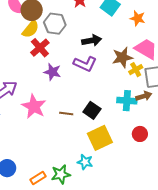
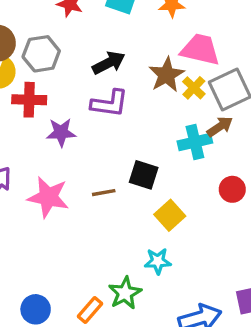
red cross: (40, 48) -> (29, 100), turned -30
yellow square: (100, 138) -> (170, 215), size x0.7

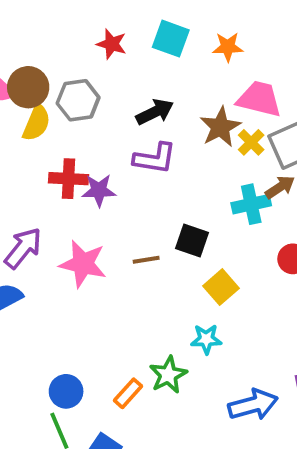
red cross: (29, 100) -> (68, 179), moved

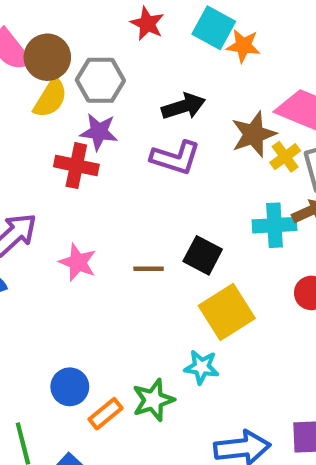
orange star: (228, 47) -> (243, 46), moved
purple star: (99, 190) -> (99, 132), moved
pink star: (83, 264) -> (78, 262), size x0.7
yellow square: (221, 287) -> (227, 312), size x1.4
blue circle: (66, 391) -> (70, 387), moved

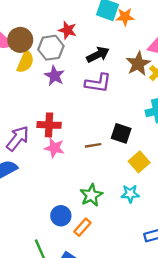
red star: (147, 24) -> (68, 30), moved
purple star: (99, 132) -> (54, 76), turned 30
red cross: (76, 166) -> (49, 125), moved
yellow square: (227, 312) -> (139, 162), size x0.7
green star: (153, 400) -> (91, 195), moved

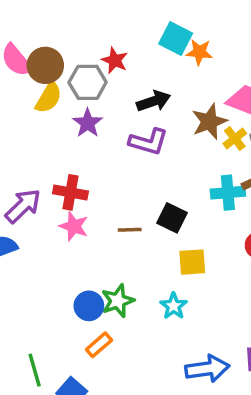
yellow square: (139, 162) -> (192, 262), turned 30
cyan star: (130, 194) -> (174, 306), turned 30
blue circle: (61, 216) -> (89, 306), moved

